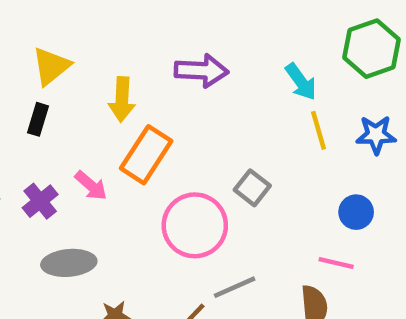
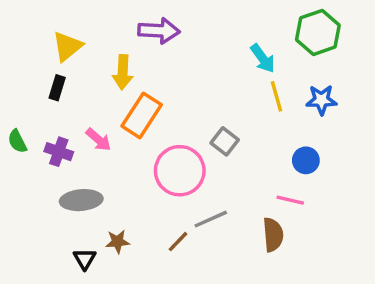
purple arrow: (201, 71) -> (159, 31), moved
purple cross: (40, 201) -> (59, 152), turned -32

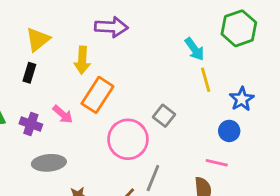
blue star: (321, 100) -> (242, 99), moved, turned -30
gray line: (211, 219) -> (153, 178), turned -44

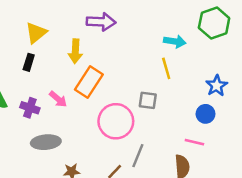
cyan arrow: (195, 49) -> (175, 41), turned -45
yellow line: (206, 80) -> (166, 68), moved
gray square: (164, 116) -> (148, 100), turned -30

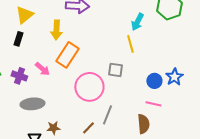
cyan arrow: (175, 41) -> (137, 22), turned 108
blue star: (217, 86) -> (174, 77), moved
blue circle: (205, 114) -> (154, 81), moved

